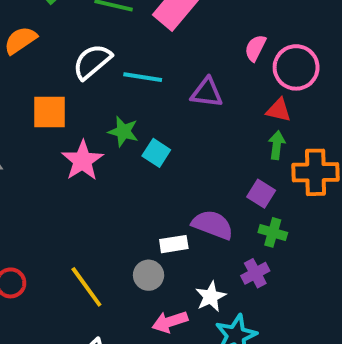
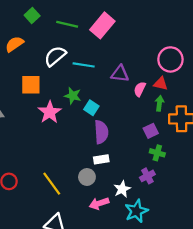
pink semicircle: (255, 48) -> (140, 89), moved
purple square: (261, 194) -> (151, 131), turned 32
purple semicircle: (213, 225) -> (101, 132), moved, turned 65

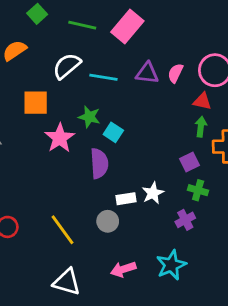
purple triangle: (120, 74) -> (147, 73), moved
pink semicircle: (140, 89) -> (175, 73), moved
purple semicircle: (101, 132) -> (99, 163), moved
white star: (122, 189) -> (153, 193), moved
pink arrow: (99, 203) -> (123, 269), moved

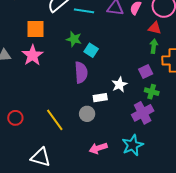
pink star: (60, 138) -> (33, 55), moved
white star: (153, 193) -> (119, 85), moved
purple cross: (185, 220) -> (143, 113), size x1.5
white triangle: (67, 282) -> (41, 157), moved

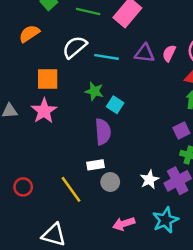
white star: (119, 85) -> (149, 180), moved
white rectangle: (100, 98) -> (95, 165), moved

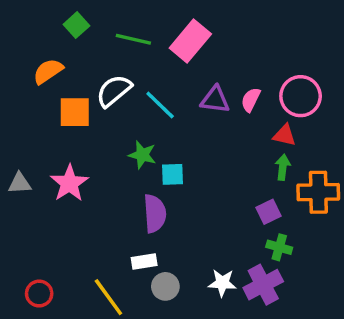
cyan line: (107, 57) -> (160, 105), turned 35
orange square: (48, 79) -> (75, 112), moved
cyan square: (115, 105) -> (172, 174), turned -35
white star: (149, 180) -> (222, 283), turned 30

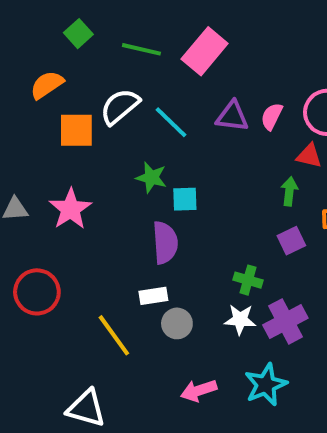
green arrow: (283, 167) -> (289, 191), moved
green cross: (279, 247) -> (248, 280), moved
red circle: (39, 294) -> (37, 292), moved, size x1.5

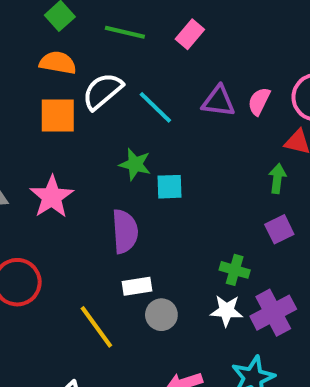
pink rectangle: (205, 51) -> (190, 34), size x0.6
orange semicircle: (47, 85) -> (58, 63), moved, turned 44
purple semicircle: (165, 243) -> (125, 231), moved

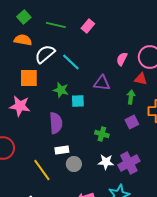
purple triangle: (218, 101) -> (102, 83), moved
orange square: (58, 116) -> (29, 78), moved
pink star: (52, 197) -> (20, 106), turned -30
green cross: (235, 270) -> (102, 134), moved

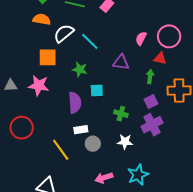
cyan square: (78, 101) -> (97, 91), moved
purple cross: (129, 163) -> (152, 125), moved

